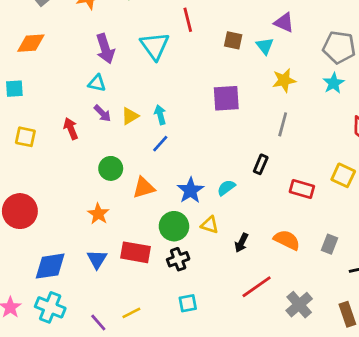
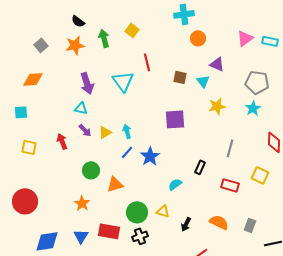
gray line: (283, 124) -> (230, 148), moved
blue star: (190, 190) -> (150, 156), moved

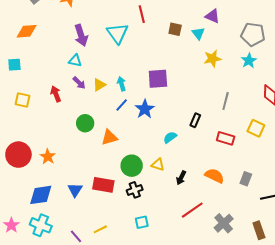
purple square: (175, 119) -> (158, 79), moved
orange star: (82, 203) -> (48, 157), moved

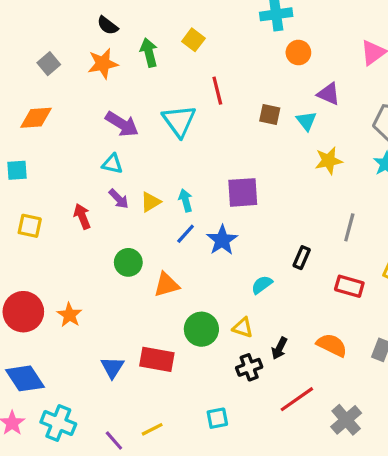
purple arrow: (81, 35) -> (122, 124), turned -40
black cross: (135, 190) -> (249, 367), moved
blue diamond: (41, 195) -> (25, 378), moved, turned 65

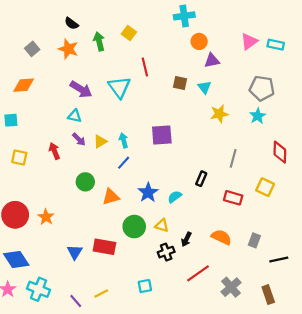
orange star: (103, 64) -> (68, 49), turned 30
purple triangle: (329, 94) -> (212, 61), moved, turned -35
blue star: (222, 240) -> (148, 192), moved

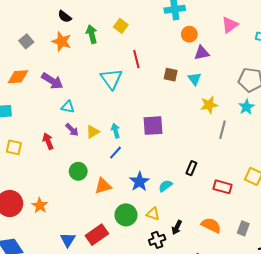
pink triangle: (249, 41) -> (230, 25), moved
purple arrow: (81, 89) -> (52, 81), moved
gray line: (233, 158) -> (223, 130), moved
red rectangle: (104, 247) -> (97, 235), turned -45

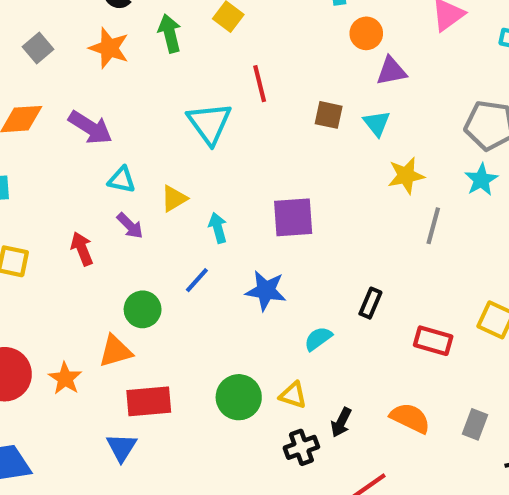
yellow triangle: (93, 132) -> (174, 199), moved
blue line: (116, 153) -> (197, 280), moved
blue star: (139, 182) -> (266, 291), moved, turned -30
orange triangle: (103, 186) -> (115, 351), moved
red rectangle: (97, 235) -> (149, 401), moved, turned 30

